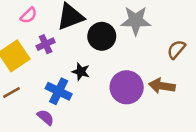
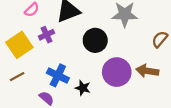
black circle: (102, 36) -> (95, 40), moved
black star: (81, 72) -> (83, 88), moved

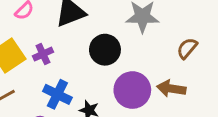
purple cross: (47, 35) -> (43, 54), moved

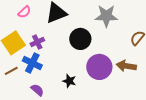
blue cross: (57, 94) -> (32, 63), moved

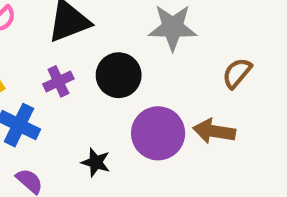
purple cross: (37, 42) -> (58, 81), moved

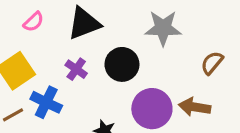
purple cross: (58, 81) -> (76, 69), turned -30

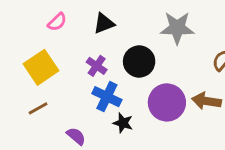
black triangle: (84, 23) -> (104, 23), size x0.7
blue cross: (46, 102) -> (107, 97), moved

